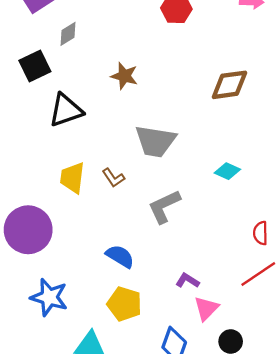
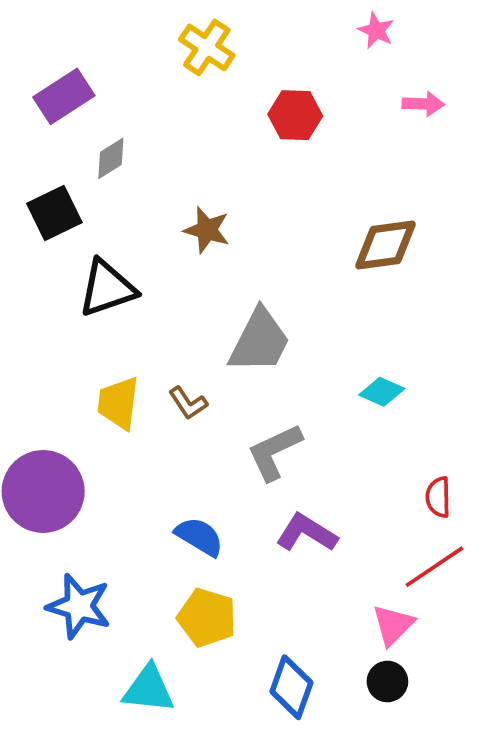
gray trapezoid: (155, 141) -> (259, 341), turned -72
purple L-shape: (187, 281) -> (307, 533), moved, size x1.5
pink triangle: (206, 308) -> (393, 625), moved

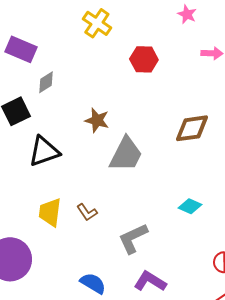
purple rectangle: (64, 96) -> (21, 49), turned 56
gray trapezoid: (259, 341) -> (126, 154), moved

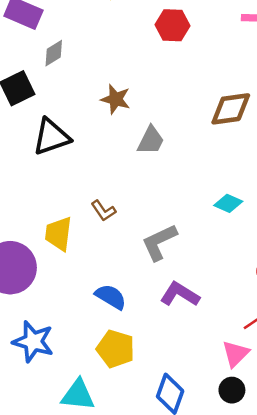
gray trapezoid: (126, 154) -> (151, 140), size x0.7
yellow trapezoid: (50, 212) -> (59, 234), moved

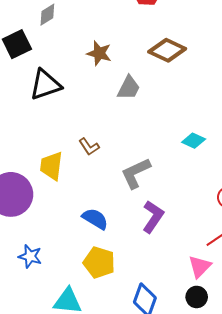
brown diamond: (231, 109) -> (167, 50), moved, turned 33
purple L-shape: (180, 294) -> (153, 217), turned 92
blue star: (33, 342) -> (30, 256), size x0.7

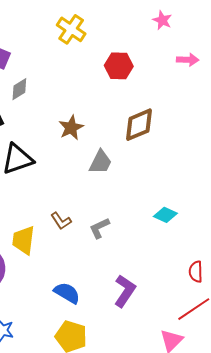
brown diamond: (167, 50) -> (139, 125), turned -48
brown star: (99, 53) -> (71, 128), turned 30
gray L-shape: (136, 173) -> (99, 228), moved, size x0.7

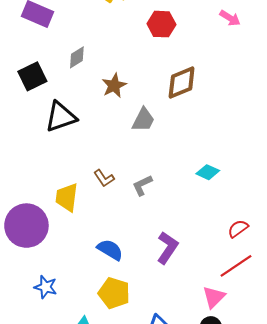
pink arrow: (188, 60) -> (230, 18), turned 30
gray diamond: (19, 89) -> (77, 57), moved
red semicircle: (196, 272) -> (238, 229), turned 55

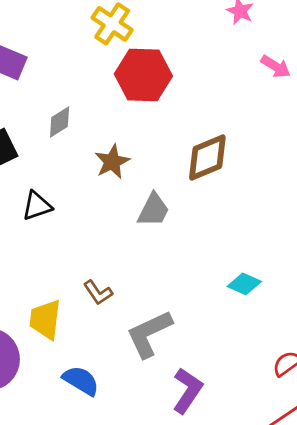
red hexagon: (161, 24) -> (143, 75), moved, size x1.4
black triangle: (61, 117) -> (37, 206), size x0.7
gray L-shape: (142, 185) -> (149, 334), moved, size x1.6
blue semicircle: (110, 250) -> (81, 381), moved

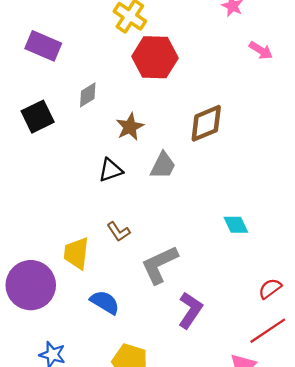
black triangle: (37, 206) -> (111, 170), moved
cyan diamond: (244, 284) -> (236, 225), turned 40

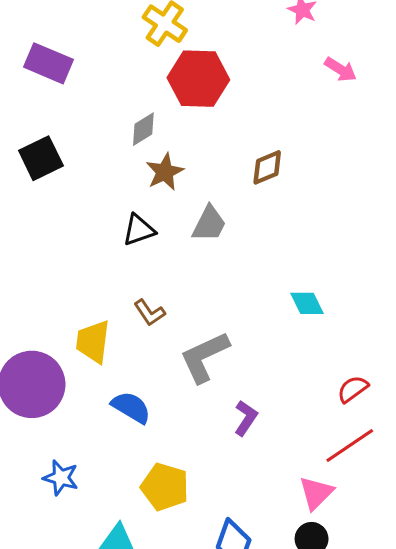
gray diamond: (88, 95) -> (143, 129), moved
brown diamond: (206, 123) -> (267, 167), size x0.7
purple L-shape: (190, 310) -> (246, 418), size x0.7

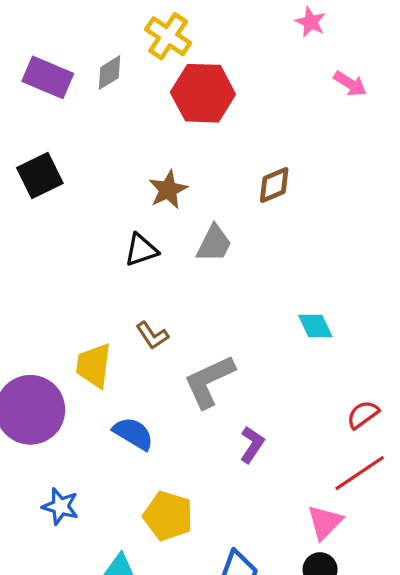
gray diamond: (143, 129) -> (109, 73), moved

